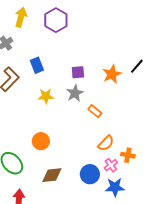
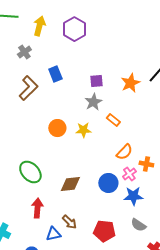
yellow star: (46, 96) -> (83, 130), moved
orange circle: (41, 141) -> (57, 128), moved

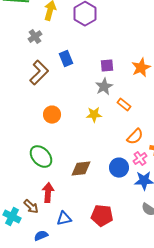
orange circle: (57, 128) -> (52, 115), moved
brown arrow: (69, 222) -> (31, 207), moved
red pentagon: (104, 231) -> (102, 216), moved

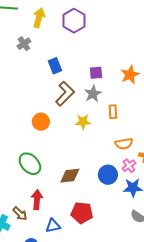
brown L-shape: (39, 73) -> (65, 94), moved
orange rectangle: (124, 105) -> (113, 112), turned 48
orange semicircle: (135, 137) -> (124, 144), turned 36
red pentagon: (102, 216) -> (82, 213), moved

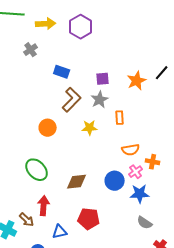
yellow arrow: (39, 18) -> (46, 24), turned 72
blue rectangle: (55, 66) -> (62, 72), turned -49

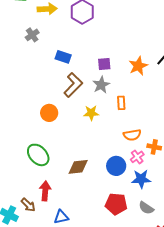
red pentagon: (89, 219) -> (116, 204), moved

